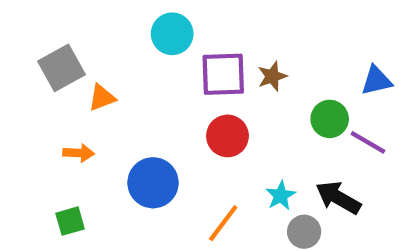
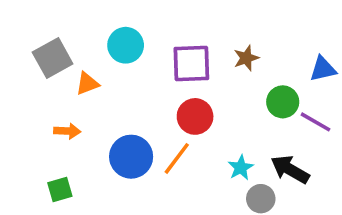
cyan circle: (172, 34) -> (126, 45), moved
brown star: (272, 76) -> (246, 58), moved
orange line: (223, 223) -> (177, 158), moved

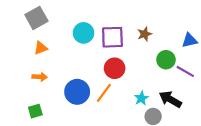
cyan circle: (126, 45) -> (84, 33), moved
gray square: (53, 58) -> (36, 18), moved
orange triangle: (87, 84) -> (41, 48), moved

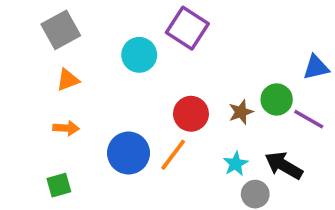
brown star: (145, 34) -> (241, 112), moved
purple square: (112, 37) -> (187, 28), moved, turned 35

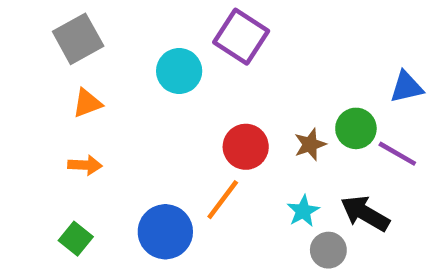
blue circle: (129, 153) -> (165, 232), moved
green square: (59, 185) -> (76, 239), turned -35

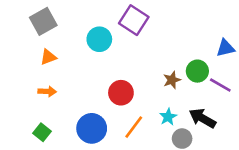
red circle: (246, 147) -> (121, 93), moved
orange line: (223, 200) -> (134, 127), moved

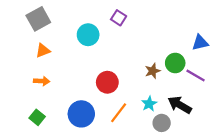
purple square: (134, 20) -> (119, 18), size x0.6

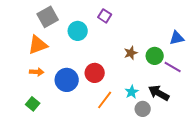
gray square: (38, 19) -> (48, 17), moved
orange triangle: (43, 51) -> (38, 45), size x1.5
brown star: (153, 71) -> (131, 53), moved
blue circle: (81, 114) -> (67, 80), moved

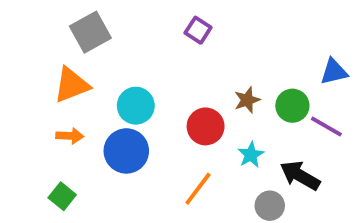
cyan circle: (78, 31) -> (136, 106), moved
red circle: (95, 73) -> (206, 126), moved
cyan star: (132, 92) -> (251, 155), moved

